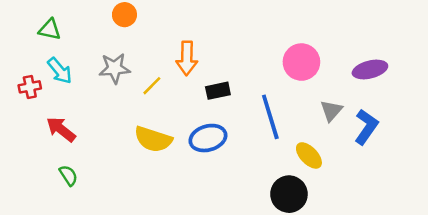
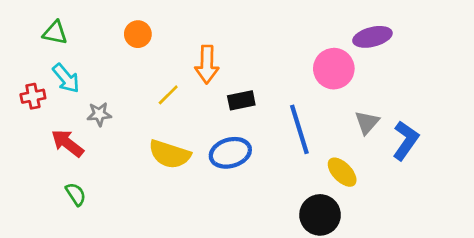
orange circle: (124, 15) -> (138, 34), moved
gray star: (115, 68) -> (99, 114), moved, size x0.7
purple ellipse: (370, 69) -> (372, 37), moved

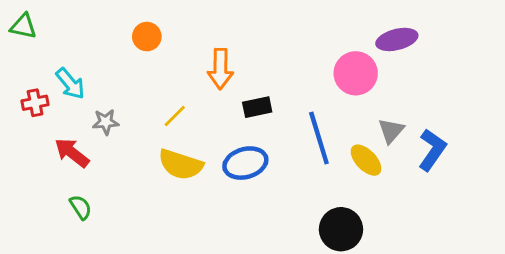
green triangle: (55, 33) -> (23, 26), moved
yellow line: (168, 95) -> (175, 116), moved
yellow ellipse: (342, 172) -> (366, 160), moved

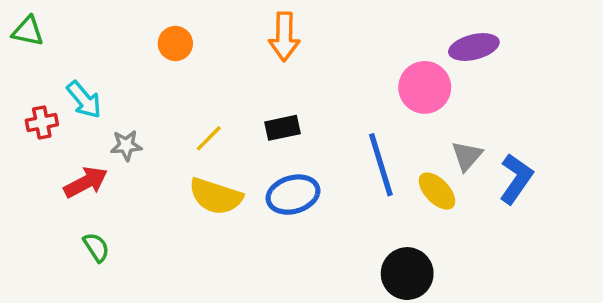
orange arrow: (220, 69) -> (284, 36), moved
black rectangle: (257, 107) -> (282, 128), moved
red arrow: (72, 153) -> (86, 182), turned 114

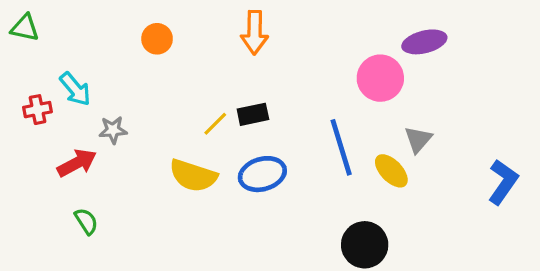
yellow line: (209, 138) -> (215, 124), moved
blue L-shape: (516, 179) -> (503, 182), moved

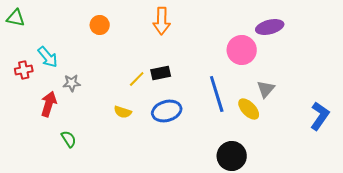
red arrow: (77, 163) -> (49, 104), turned -45
yellow semicircle: (193, 176) -> (123, 112), size x0.6
green semicircle: (86, 221) -> (69, 139), moved

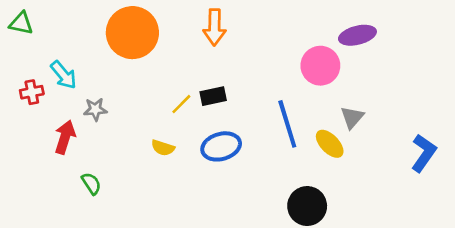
orange circle: (100, 25) -> (132, 33), size x2.0

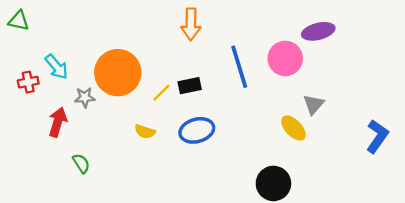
orange circle: (132, 33) -> (118, 73), moved
blue line: (287, 124) -> (239, 67), moved

